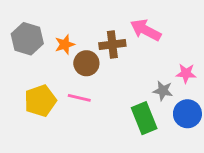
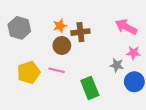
pink arrow: (146, 30) -> (126, 27), moved
orange star: (65, 44) -> (60, 26), moved
green rectangle: (144, 118) -> (90, 88), moved

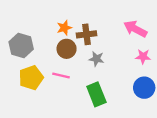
gray hexagon: (19, 28) -> (21, 45), moved
gray star: (117, 65) -> (96, 59), moved

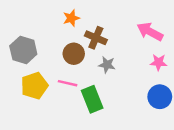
orange star: (64, 28) -> (71, 18), moved
brown cross: (86, 34) -> (96, 38), turned 30
green rectangle: (96, 94) -> (92, 99), moved

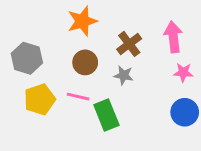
orange star: (71, 18) -> (82, 21), size x1.5
pink arrow: (150, 32) -> (173, 37), turned 55
brown cross: (96, 38) -> (129, 44), moved, turned 30

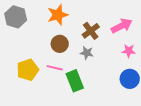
pink arrow: (173, 37) -> (122, 26), turned 70
gray hexagon: (27, 58) -> (16, 17), moved

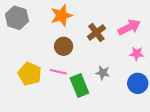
gray star: (87, 53) -> (103, 73), moved
yellow pentagon: (28, 70) -> (30, 74), turned -30

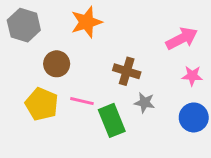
brown cross: (96, 33) -> (127, 71), moved, turned -36
brown circle: (64, 46) -> (57, 64), moved

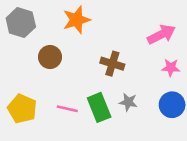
pink line: (82, 101) -> (67, 109), moved
gray star: (145, 103) -> (128, 102), moved
yellow pentagon: (42, 104) -> (22, 109), moved

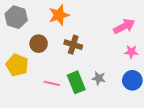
brown cross: (112, 64) -> (73, 45), moved
yellow pentagon: (22, 109) -> (17, 65), moved

